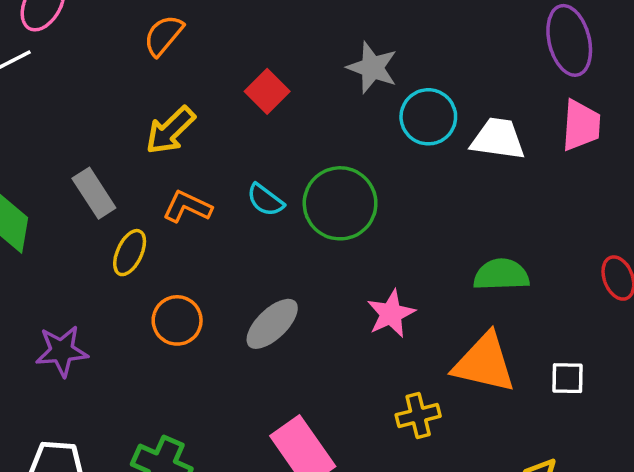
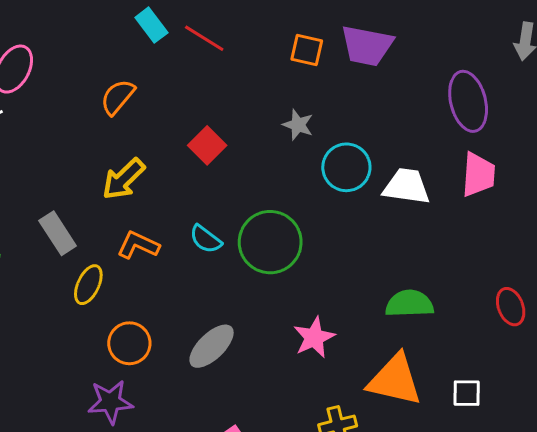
gray star: (372, 68) -> (298, 125), size x0.7
purple star: (62, 351) -> (110, 402), moved

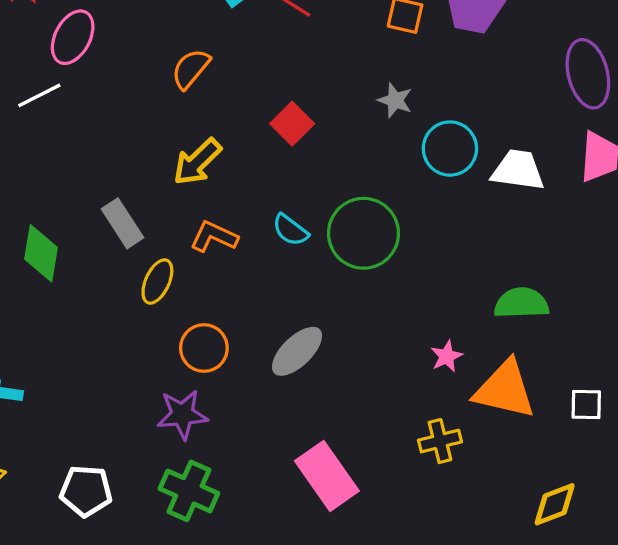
pink star: (314, 337) -> (447, 356), moved, size x0.7

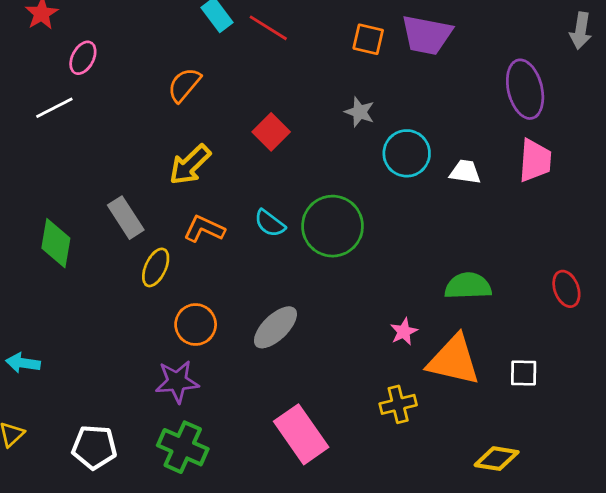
pink ellipse: (73, 37) -> (83, 58), size x0.7
white trapezoid: (518, 170) -> (465, 172), size x0.7
yellow diamond: (555, 504) -> (497, 459), turned 30

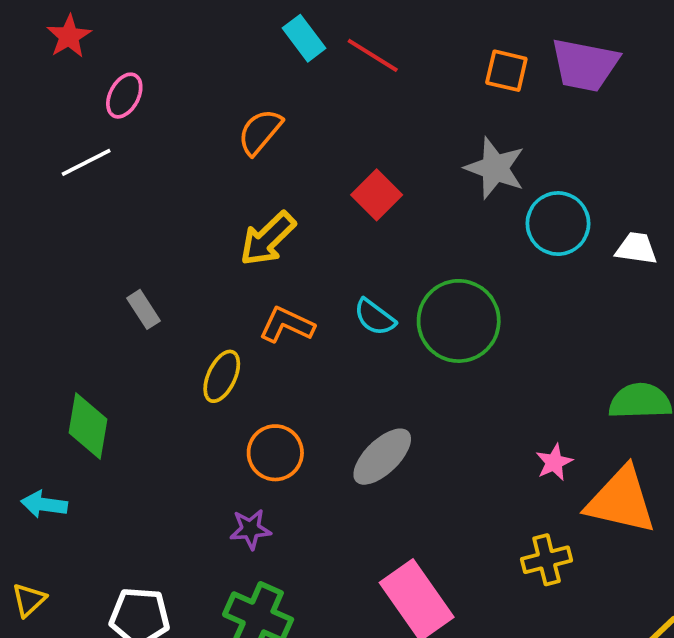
gray star: (360, 112) -> (495, 168), size x1.5
gray rectangle: (126, 218) -> (143, 309), moved, size x0.7
green diamond: (56, 243) -> (88, 426), moved
purple star: (177, 382) -> (250, 529), size x0.7

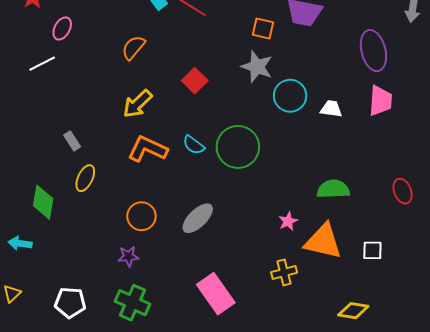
orange square: (506, 71) -> (263, 28), moved
orange L-shape: (287, 325) -> (148, 149), size x1.4
yellow ellipse: (222, 376) -> (85, 178), moved

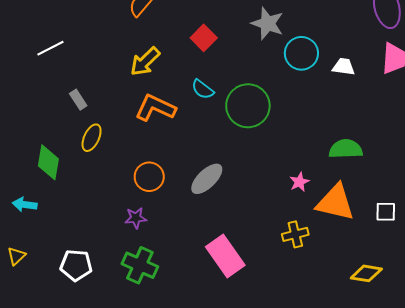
white line: (42, 64) -> (50, 48), moved
cyan semicircle: (194, 145) -> (203, 89), moved

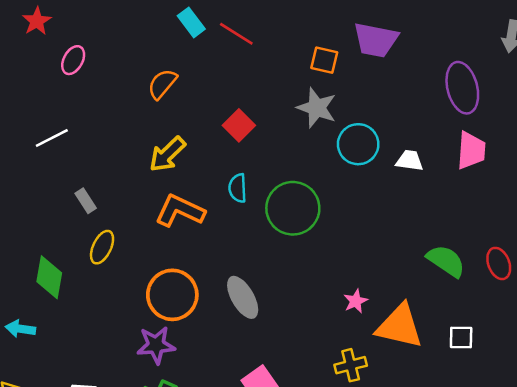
cyan semicircle: (203, 89) -> (238, 188), turned 50
green semicircle: (346, 149) -> (446, 261), moved, turned 36
orange circle: (149, 177) -> (172, 295), size x1.4
gray ellipse: (207, 179) -> (243, 297), turned -76
purple star: (136, 218) -> (156, 345), size x1.4

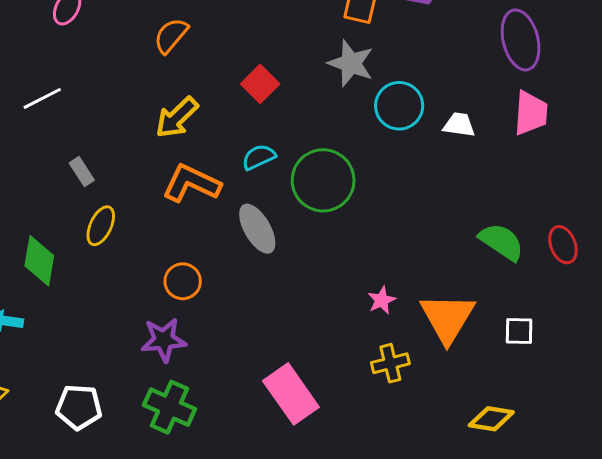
cyan semicircle: (238, 188) -> (259, 157), turned 68
orange circle: (172, 295) -> (183, 281), size x0.6
gray ellipse: (243, 297) -> (257, 229), moved
pink star: (356, 301) -> (382, 300), moved
orange triangle: (400, 326) -> (447, 318), turned 48

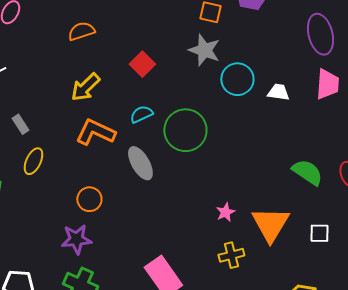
orange semicircle: (171, 36) -> (81, 31), turned 32

